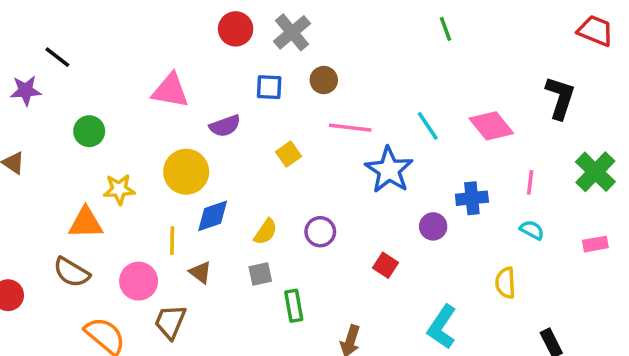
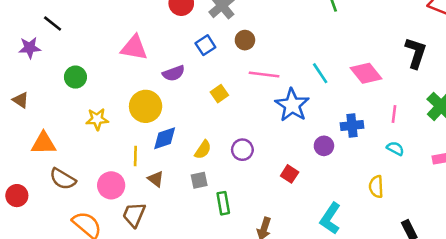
blue square: (269, 87) -> (205, 45), turned -36
orange triangle: (86, 223) -> (44, 143), moved

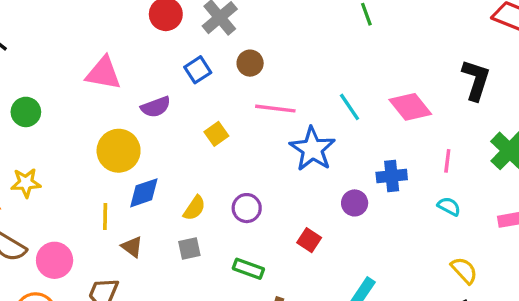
yellow star: (97, 119) -> (26, 183), moved
pink circle: (111, 185) -> (55, 260), moved
yellow semicircle: (376, 187) -> (464, 270), moved, turned 140
green rectangle: (223, 203) -> (248, 269), moved, turned -60

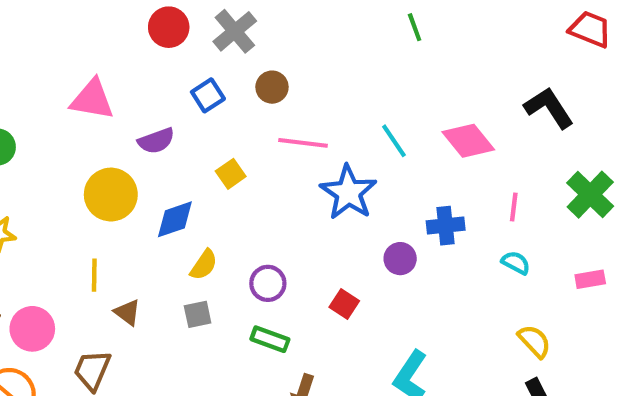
black L-shape: (476, 80) -> (549, 108), turned -51
blue diamond: (144, 193) -> (175, 219), moved
purple circle: (247, 208) -> (268, 283), moved

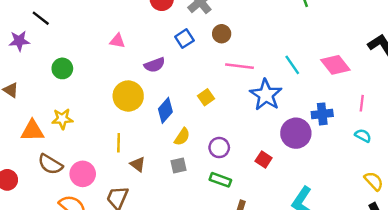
pink triangle: (92, 99) -> (117, 41), size x0.6
yellow square: (231, 174) -> (206, 97), moved
blue diamond: (175, 219) -> (165, 110), turned -30
purple circle: (400, 259) -> (296, 133), size x1.6

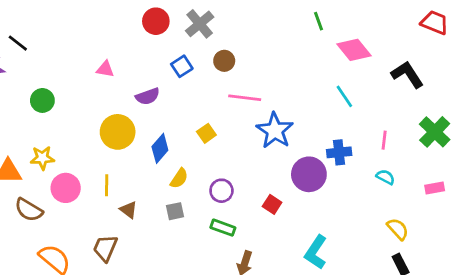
cyan line: (292, 65) -> (344, 96), moved
pink diamond: (335, 65) -> (354, 50), moved
pink circle: (83, 174) -> (66, 188), moved

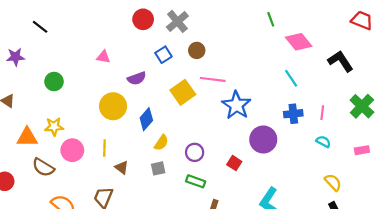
black line: (18, 43) -> (40, 27), moved
yellow square: (206, 133) -> (183, 92), moved, size x1.6
blue cross: (339, 152) -> (293, 114), moved

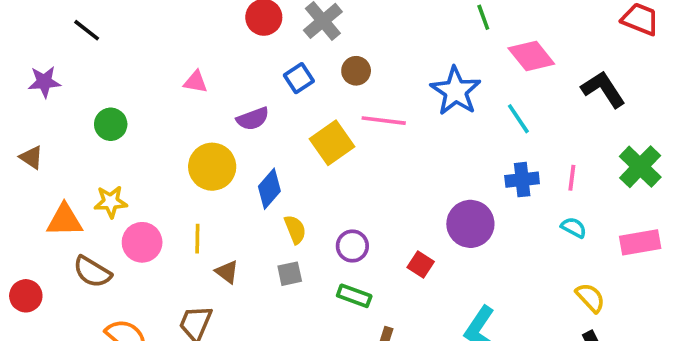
blue star: (236, 105) -> (456, 91), moved
yellow semicircle: (161, 143) -> (295, 229), turned -56
pink rectangle: (362, 150) -> (640, 242), size x1.5

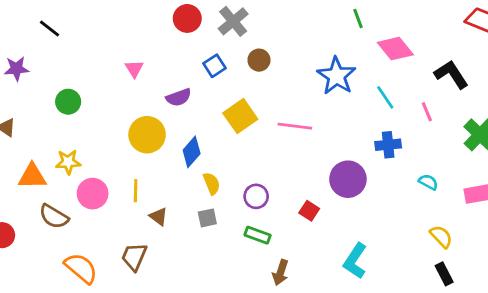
pink triangle: (196, 82) -> (134, 69), turned 48
pink line: (384, 121) -> (295, 126), moved
pink line: (572, 178) -> (427, 112), moved, turned -30

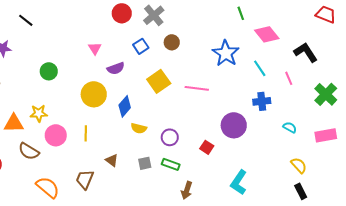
pink triangle: (134, 69) -> (95, 48), moved
green circle: (68, 102) -> (49, 71), moved
yellow semicircle: (212, 183) -> (139, 128), turned 126
brown triangle: (159, 216) -> (112, 160), moved
gray square: (207, 218) -> (145, 163), moved

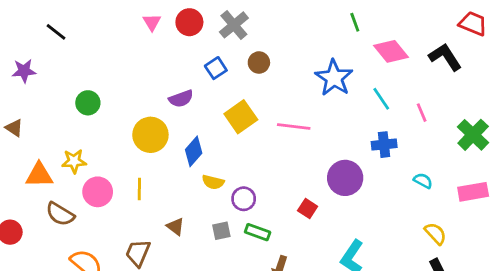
pink triangle: (95, 48) -> (152, 22), moved
black L-shape: (306, 52) -> (445, 57), moved
purple circle: (170, 137) -> (244, 199), moved

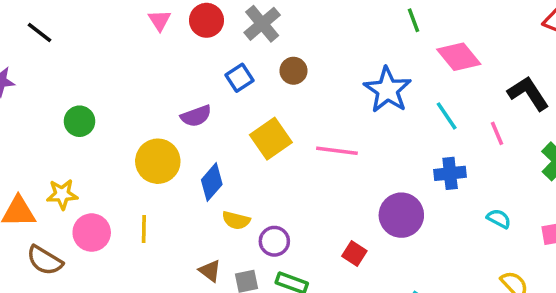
black L-shape: (445, 57) -> (528, 93), moved
brown triangle: (175, 227) -> (210, 271), moved

